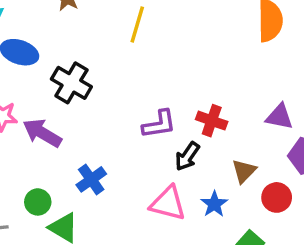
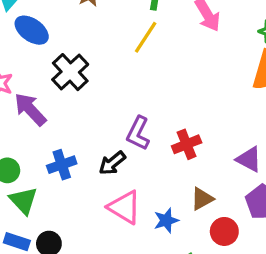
red cross: (212, 121) -> (187, 144), turned 32
purple L-shape: (159, 124) -> (138, 133), turned 108
black arrow: (187, 156) -> (112, 163), moved

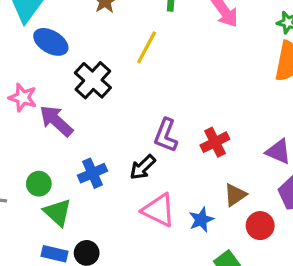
yellow line: (146, 37) -> (147, 47), moved

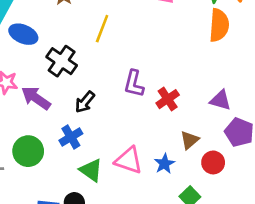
purple L-shape: (166, 135) -> (134, 84), moved
black arrow: (143, 167) -> (85, 102), moved
green circle: (39, 184) -> (28, 151), size x1.5
green triangle: (58, 212) -> (91, 170), moved

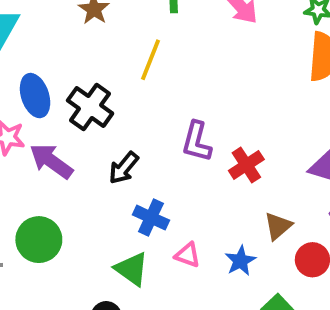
blue ellipse: (23, 34) -> (35, 96), moved, turned 48
blue cross: (71, 137) -> (151, 218), moved, turned -35
pink triangle: (129, 160) -> (188, 255), size x0.6

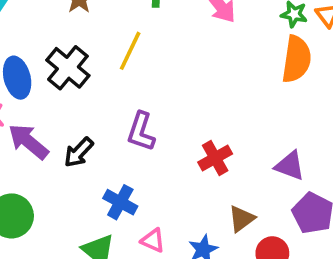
black cross: (90, 107) -> (68, 68), moved
purple L-shape: (197, 142) -> (141, 132), moved
black arrow: (124, 168) -> (79, 152), moved

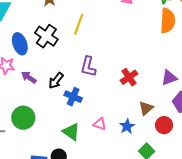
purple arrow: (28, 142) -> (29, 77), size x0.7
purple triangle: (290, 166) -> (169, 78), turned -36
blue cross: (120, 202) -> (73, 97), moved

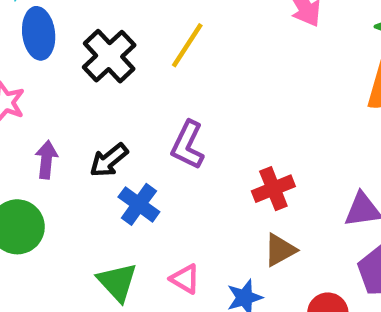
blue ellipse: (20, 44) -> (39, 33), moved
purple arrow: (29, 77) -> (46, 160), moved, turned 49
brown triangle: (146, 108) -> (280, 250), moved

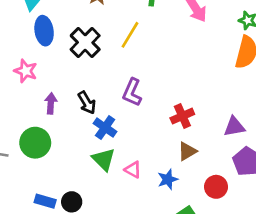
black arrow: (109, 160) -> (87, 103), turned -80
green triangle: (117, 282) -> (104, 159), moved

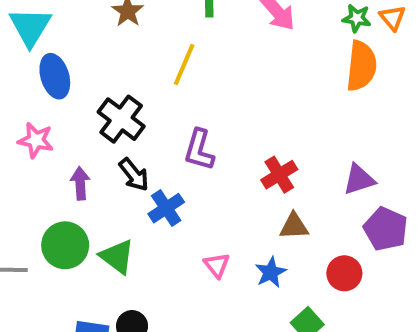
black cross: (85, 42) -> (121, 119), moved
blue cross: (105, 128) -> (166, 208), turned 30
brown triangle: (187, 151) -> (294, 226), turned 36
green triangle: (104, 159) -> (117, 257), moved
pink triangle: (133, 170) -> (217, 265), turned 30

